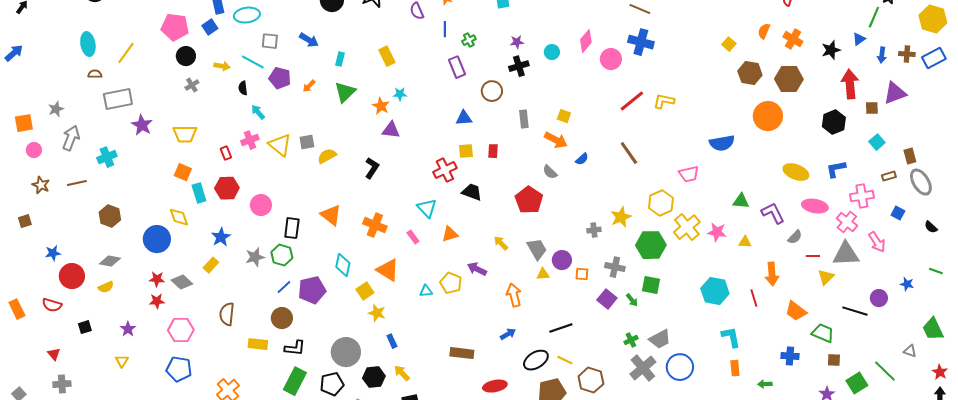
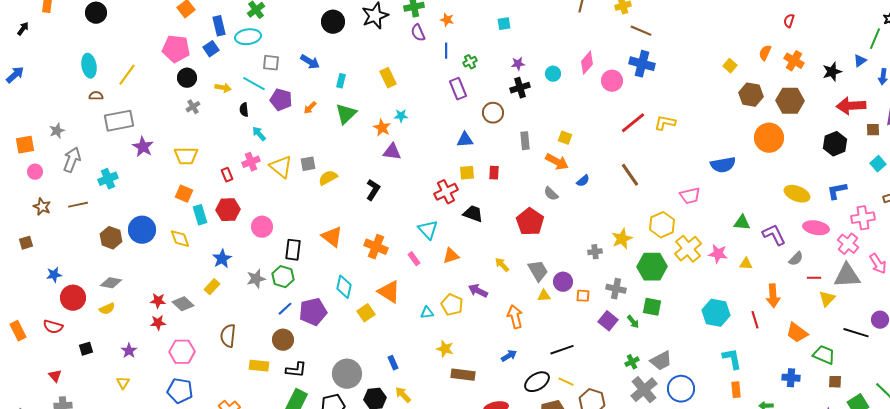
red arrow: (850, 84) -> (851, 106), turned -88
blue circle: (157, 239) -> (142, 230), moved
yellow star: (377, 313) -> (445, 349), moved

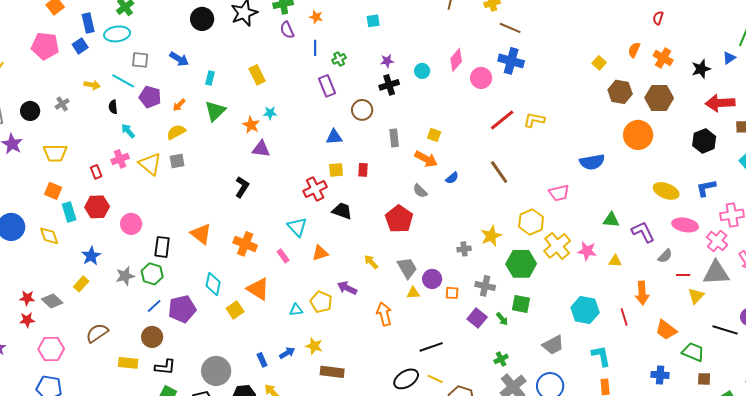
black circle: (187, 78) -> (30, 111), moved
yellow semicircle: (328, 178) -> (176, 132), moved
brown semicircle: (228, 336) -> (97, 333), turned 50
blue arrow: (509, 356) -> (287, 353), moved
gray trapezoid: (661, 361) -> (553, 345), moved

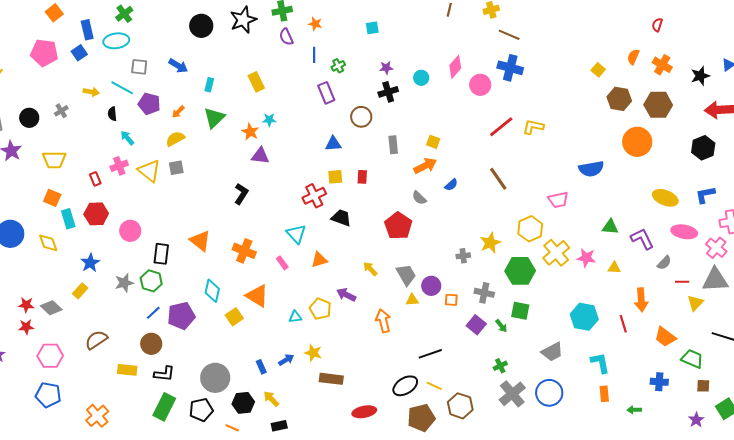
orange arrow: (426, 159) -> (425, 166), turned -55

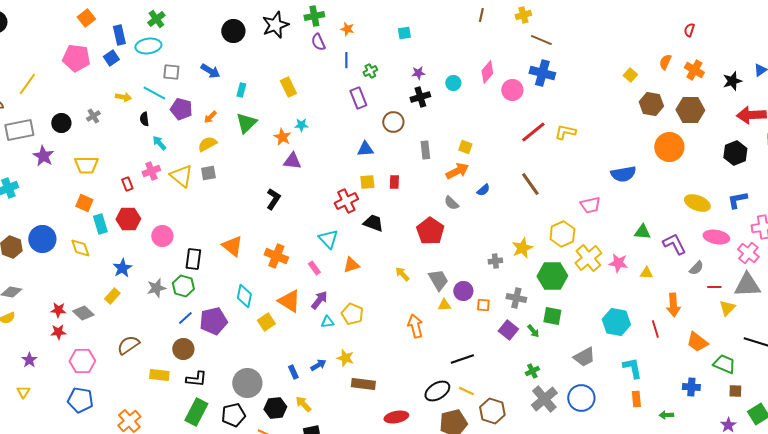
purple arrow: (346, 295) -> (319, 300), moved, turned 102

